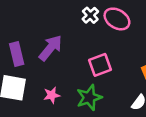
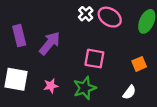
purple rectangle: (17, 54) -> (19, 36), moved
pink square: (100, 65) -> (94, 59), turned 30

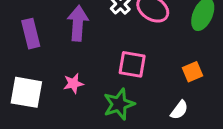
purple arrow: (50, 43) -> (78, 23), moved, turned -35
pink star: (51, 86) -> (73, 83), moved

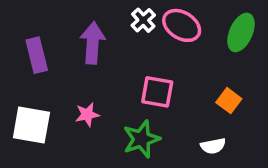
orange square: (192, 72) -> (229, 101), turned -30
white semicircle: (179, 110) -> (213, 146), turned 42

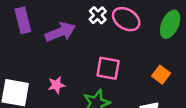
purple arrow: (93, 43) -> (60, 32), turned 64
purple rectangle: (37, 55) -> (23, 20), moved

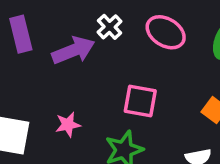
white cross: (98, 15) -> (110, 27), moved

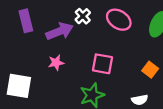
pink star: (68, 125) -> (56, 63), moved

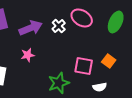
white cross: (83, 16) -> (59, 26), moved
pink square: (102, 64) -> (84, 66), moved

